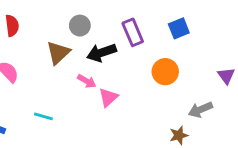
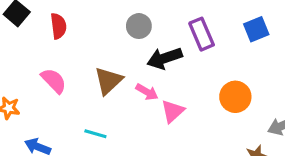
brown triangle: (58, 53) -> (108, 81), moved
orange circle: (165, 72) -> (235, 97), moved

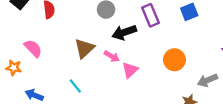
pink semicircle: (54, 81) -> (33, 48), moved
cyan line: (95, 134) -> (75, 86), turned 35

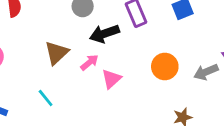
pink arrow: (112, 56) -> (89, 62), turned -70
gray arrow: (207, 80) -> (206, 72), moved

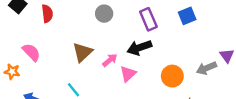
black arrow: (105, 34) -> (139, 48), moved
orange circle: (165, 67) -> (172, 76), moved

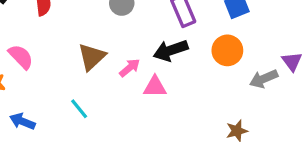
pink triangle: (128, 74) -> (155, 87), turned 42
orange circle: (172, 76) -> (227, 50), moved

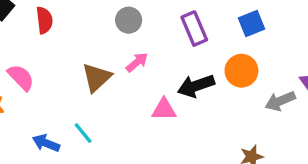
black arrow: (171, 50) -> (196, 86), moved
pink arrow: (130, 68) -> (137, 62), moved
blue arrow: (22, 121) -> (46, 143), moved

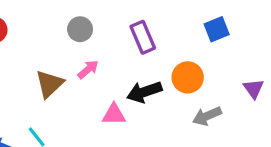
blue square: (252, 24) -> (217, 29), moved
gray arrow: (280, 101) -> (207, 116), moved

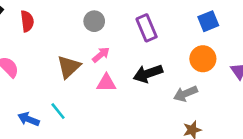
orange circle: (188, 77) -> (203, 59), moved
pink triangle: (114, 114) -> (106, 83), moved
gray arrow: (207, 116) -> (185, 94), moved

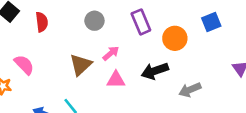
gray circle: (94, 21) -> (94, 21), moved
purple rectangle: (147, 28) -> (141, 22), moved
orange circle: (203, 59) -> (175, 38), moved

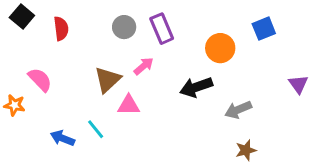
purple rectangle: (141, 22) -> (162, 29), moved
pink triangle: (116, 80) -> (129, 105), moved

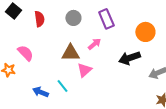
gray circle: (124, 27) -> (73, 18), moved
brown triangle: (108, 80) -> (70, 53), turned 42
pink triangle: (129, 105) -> (84, 70), turned -42

